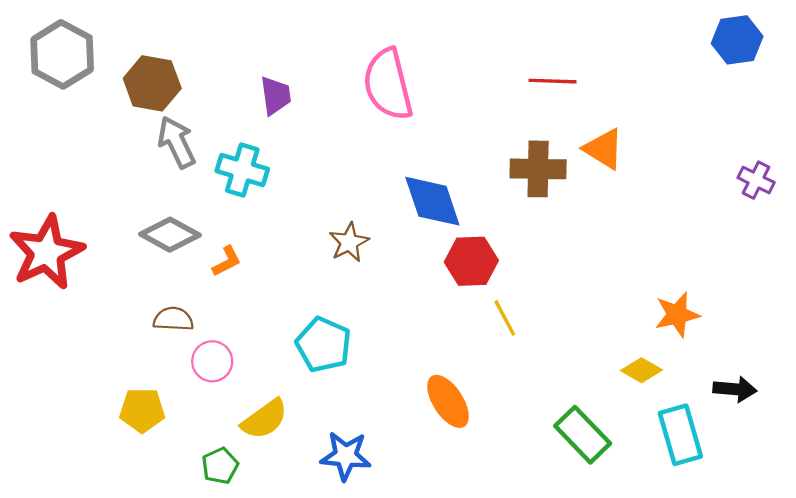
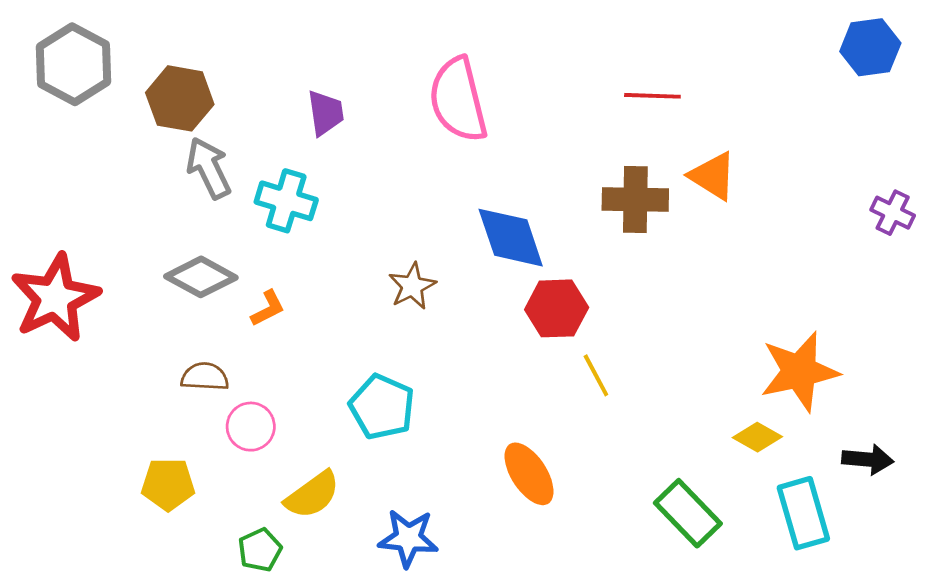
orange star: (677, 315) -> (799, 371), size x1.5

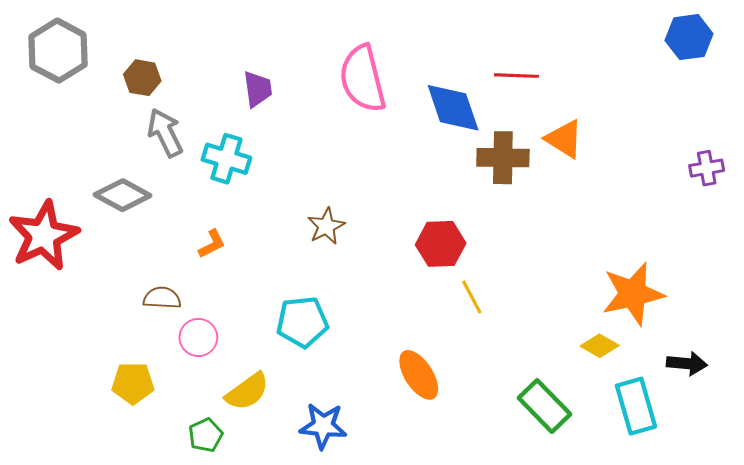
brown hexagon: (180, 98) -> (142, 78), size x0.7
purple cross: (893, 213) -> (707, 168), turned -36
blue diamond: (511, 238) -> (453, 108), moved
gray diamond: (201, 277) -> (123, 195), moved
cyan pentagon: (382, 407) -> (302, 322), turned -30

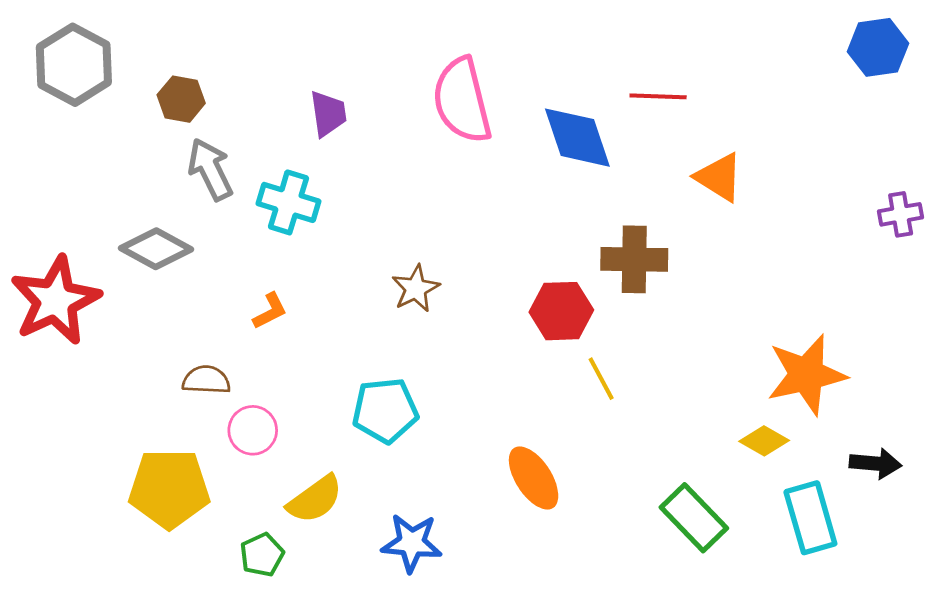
brown cross: (503, 158) -> (634, 259), moved
yellow pentagon: (133, 383) -> (169, 489), size x1.5

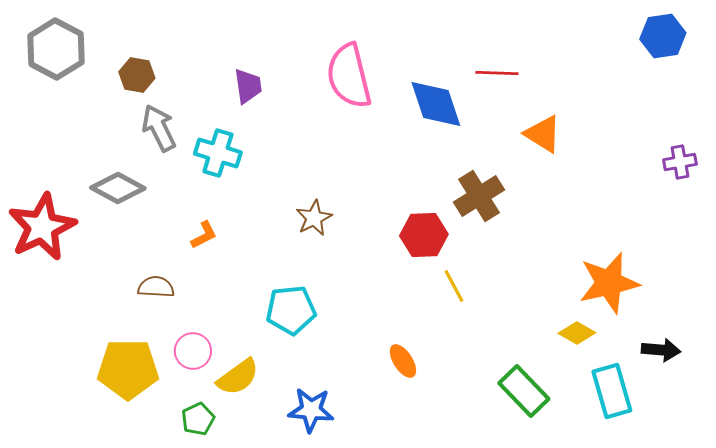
brown cross: (634, 259) -> (479, 196), turned -33
pink circle: (253, 430) -> (193, 351), moved
orange ellipse: (534, 478) -> (403, 361), size x0.7

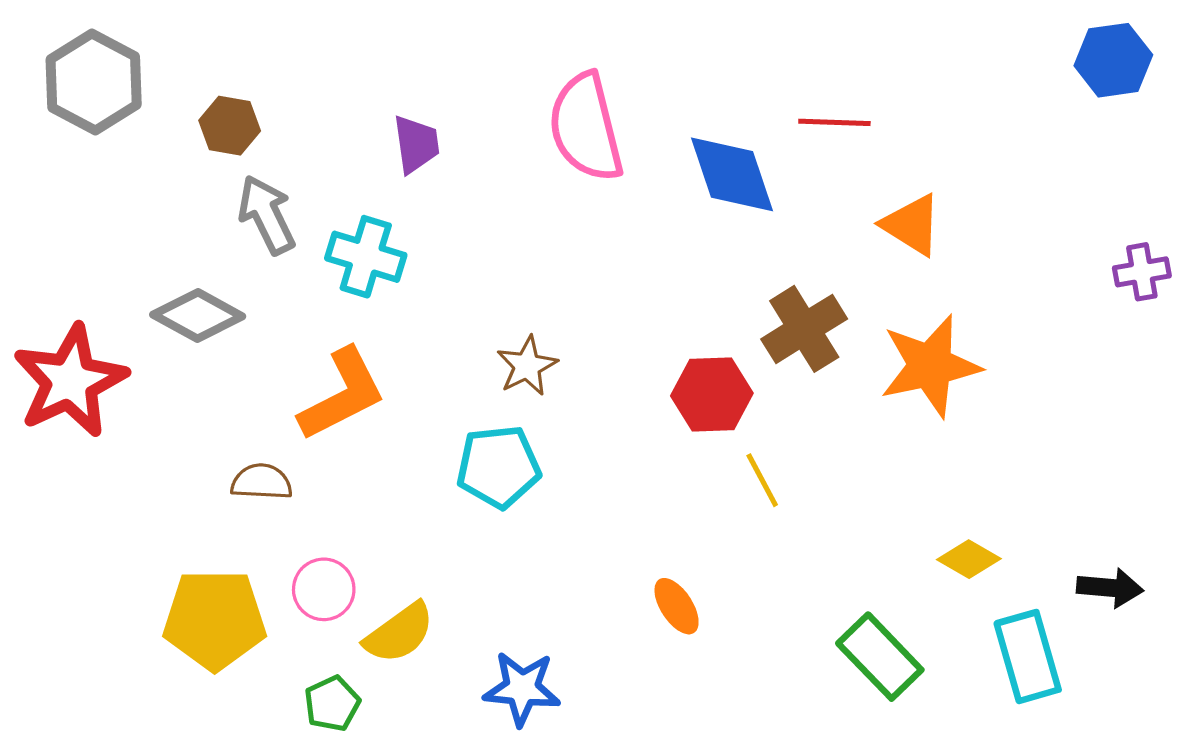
orange L-shape: (204, 235) -> (342, 394), size x2.0
orange star: (609, 283) -> (930, 366), moved
cyan pentagon: (291, 310) -> (498, 467), moved

